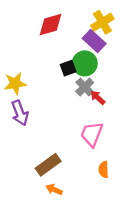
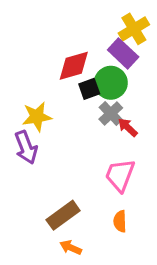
red diamond: (51, 25) -> (74, 66), moved
yellow star: (15, 83) -> (37, 117), moved
orange semicircle: (104, 169) -> (120, 221), moved

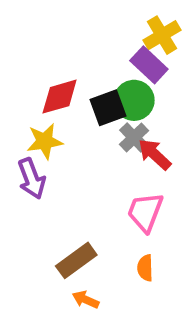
red diamond: (74, 66) -> (60, 97), moved
black square: (89, 89) -> (108, 108), size x1.4
red arrow: (128, 127) -> (155, 154), size x1.4

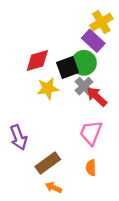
yellow star: (45, 141) -> (48, 88), moved
purple arrow: (32, 179) -> (19, 137), moved

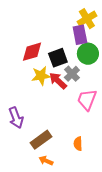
purple rectangle: (93, 41) -> (80, 35), turned 36
green circle: (84, 63) -> (88, 54), moved
red arrow: (97, 97) -> (58, 81), moved
pink trapezoid: (91, 133) -> (87, 100), moved

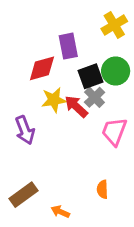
purple rectangle: (80, 35) -> (68, 46), moved
black square: (58, 58) -> (91, 76), moved
purple arrow: (16, 118) -> (25, 130), moved
brown rectangle: (41, 140) -> (24, 195), moved

